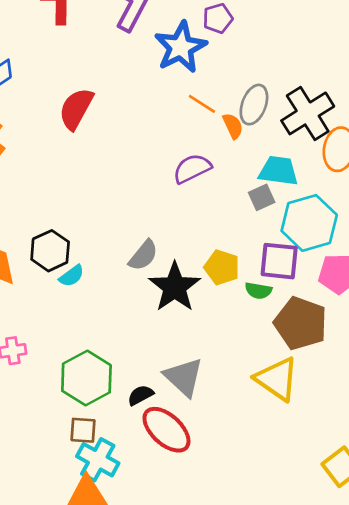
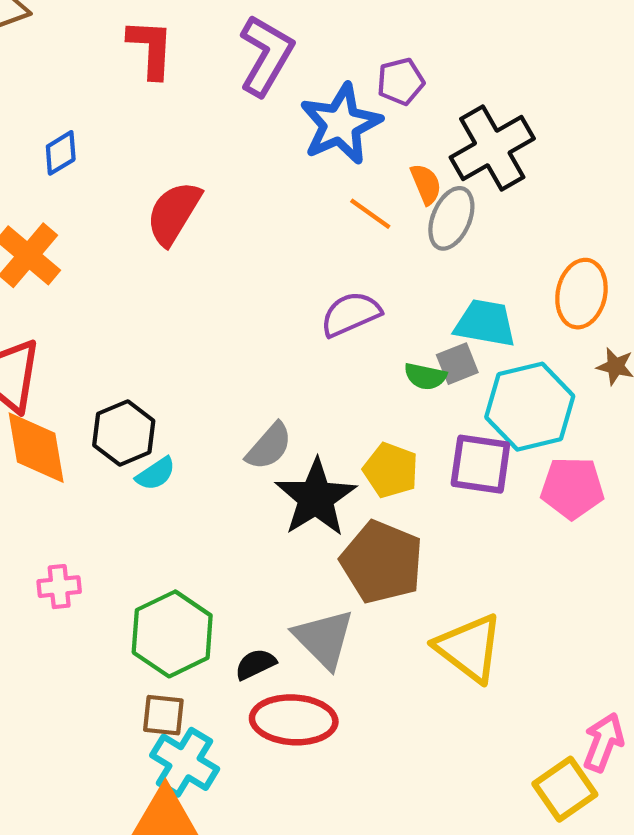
black cross: (308, 113) -> (492, 148), moved
orange semicircle: (233, 126) -> (426, 184), moved
green semicircle: (258, 291) -> (425, 376), moved
brown pentagon: (301, 323) -> (382, 562), moved
red ellipse: (166, 430) -> (294, 720), turned -42

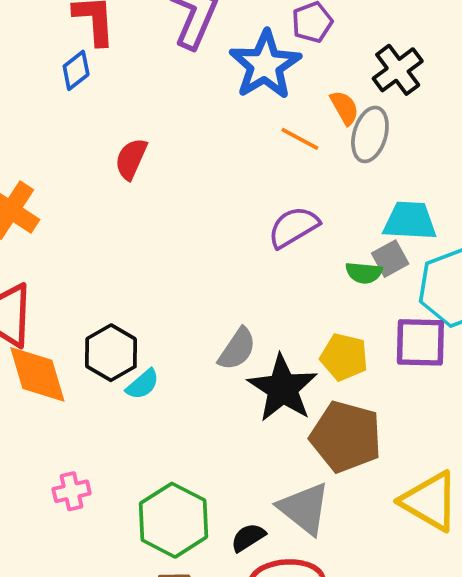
black cross: (492, 148) -> (398, 70), size x0.7
blue diamond: (61, 153) -> (76, 70), moved
red semicircle: (174, 213) -> (131, 159), size x0.7

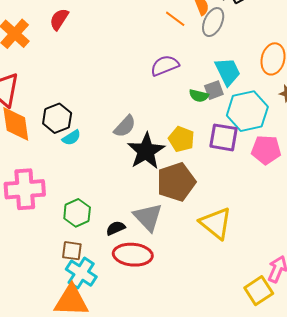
red semicircle: (131, 159) -> (59, 19), moved
cyan trapezoid: (410, 221) -> (228, 72), turned 52
brown pentagon: (346, 437) -> (176, 182), turned 30
pink cross: (72, 491) -> (25, 189), size x2.0
green hexagon: (174, 520) -> (77, 213), size x0.7

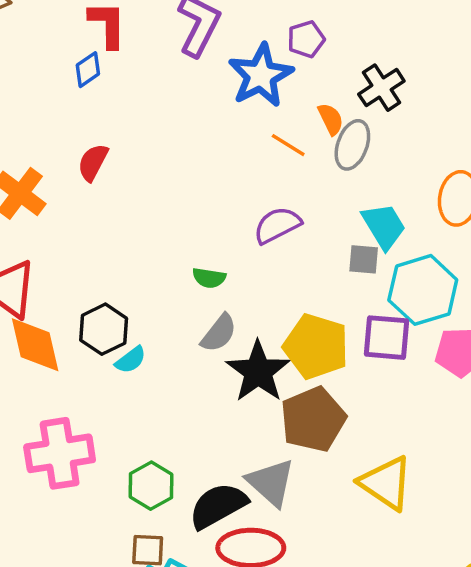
gray square: (214, 90) -> (364, 259), turned 30
green semicircle: (199, 96) -> (209, 278), moved
yellow pentagon: (181, 139) -> (316, 346), size x1.5
black semicircle: (116, 228) -> (218, 506), size x1.8

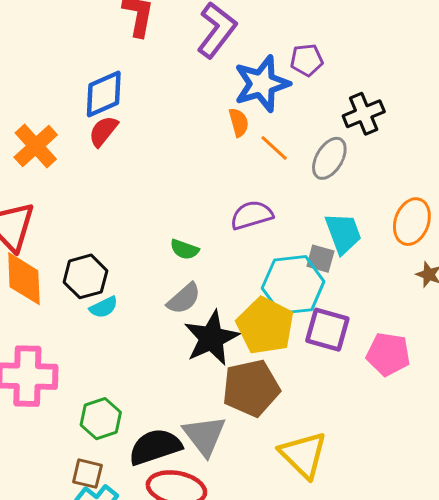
blue diamond: (88, 70) -> (104, 94), moved, size x1.6
orange semicircle: (331, 119) -> (239, 122), moved
cyan hexagon: (423, 290) -> (293, 285), moved

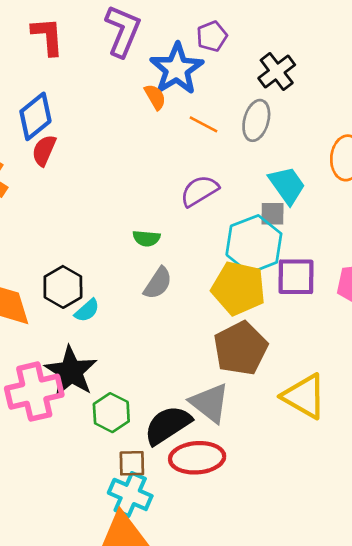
orange semicircle: (239, 122) -> (155, 97), moved
black star: (211, 338) -> (71, 371), moved
brown square: (87, 474) -> (132, 463), moved

